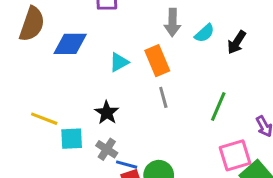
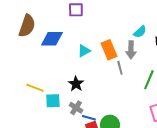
gray arrow: (172, 22) -> (131, 50), moved
gray line: (163, 97) -> (120, 68), moved

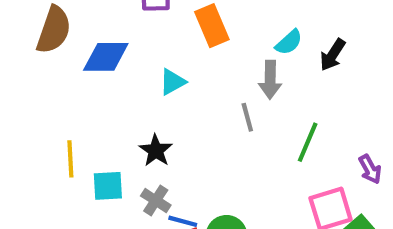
orange rectangle: (109, 50) -> (212, 26), moved
yellow line: (35, 88) -> (70, 159), turned 66

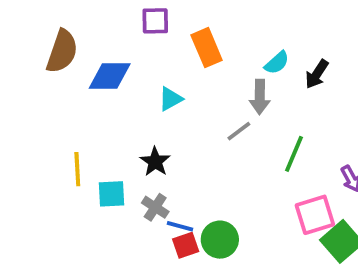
gray line: (247, 117) -> (239, 131), turned 68

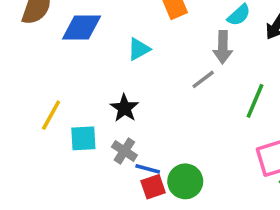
yellow line: (77, 169) -> (51, 115), turned 32

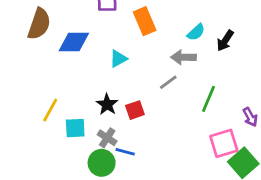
gray arrow: (223, 47) -> (184, 57), turned 90
green circle: (185, 181) -> (102, 163), moved
red square: (153, 187) -> (135, 110), moved

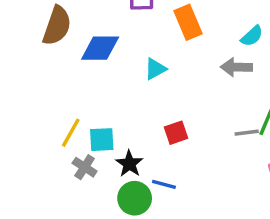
gray line: (168, 82) -> (247, 133), moved, turned 30
black star: (107, 104) -> (129, 164), moved
cyan square: (75, 128) -> (102, 140), moved
gray cross: (107, 138) -> (85, 167), moved

